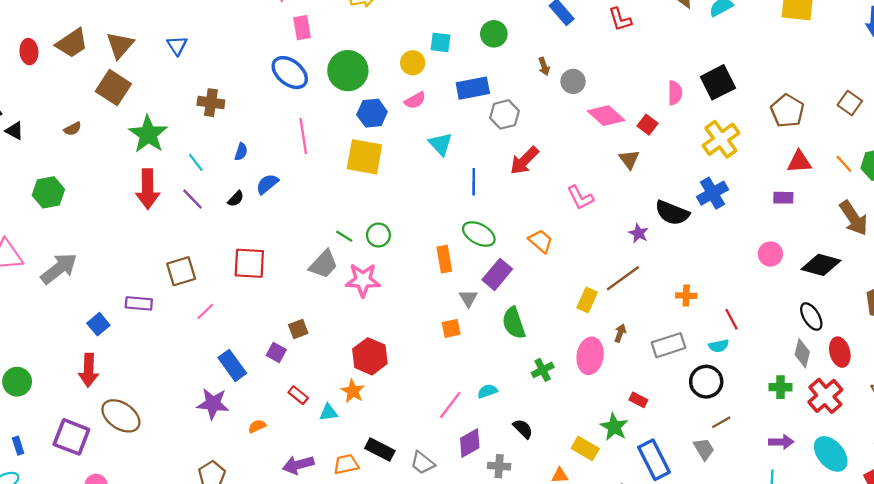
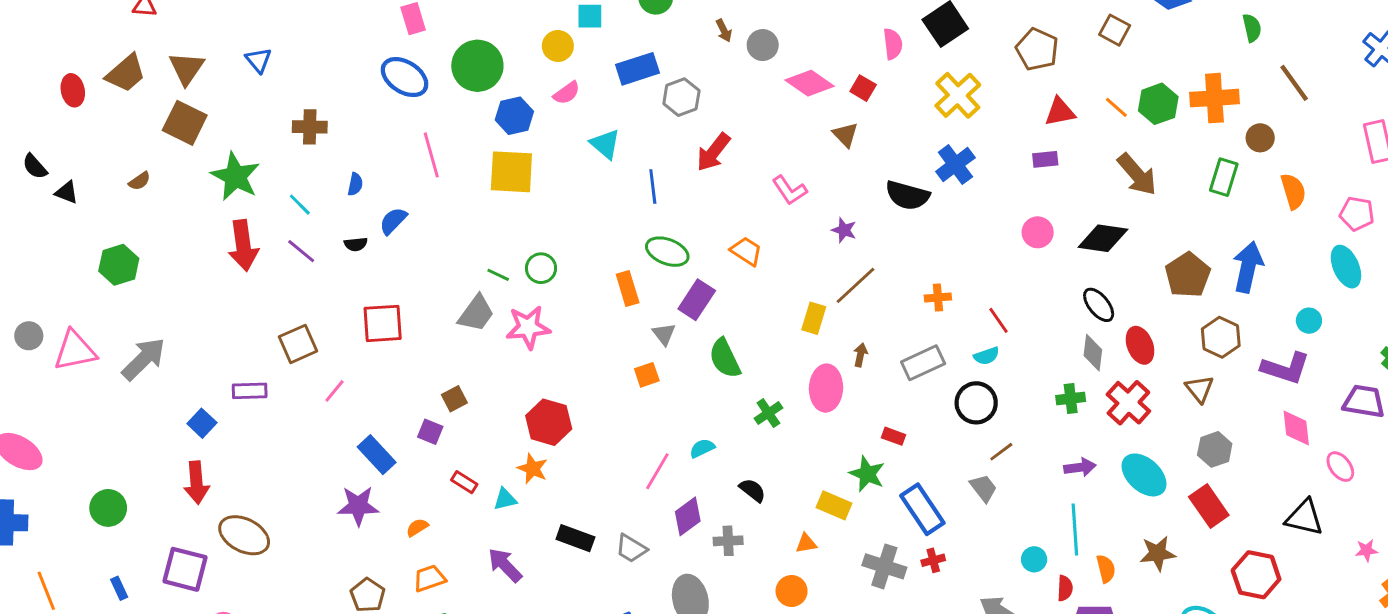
black semicircle: (236, 199) -> (356, 244), turned 48
purple star: (639, 233) -> (844, 230), moved
orange trapezoid: (346, 464) -> (429, 578), moved
purple arrow: (298, 465) -> (505, 565), moved, turned 68

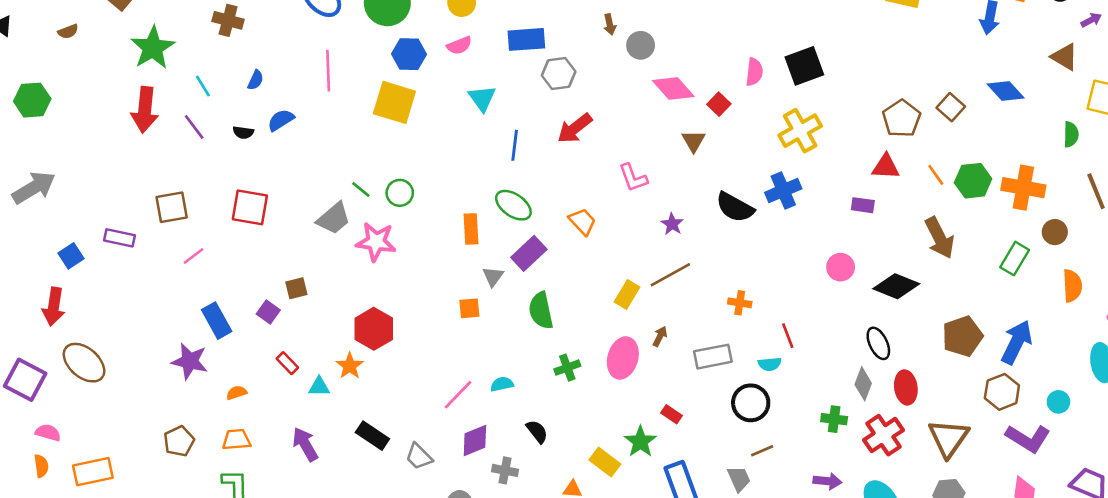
brown pentagon: (1037, 49) -> (902, 119), moved
brown hexagon: (1221, 337) -> (1002, 392), moved
brown triangle: (1199, 389) -> (948, 438), size x1.6

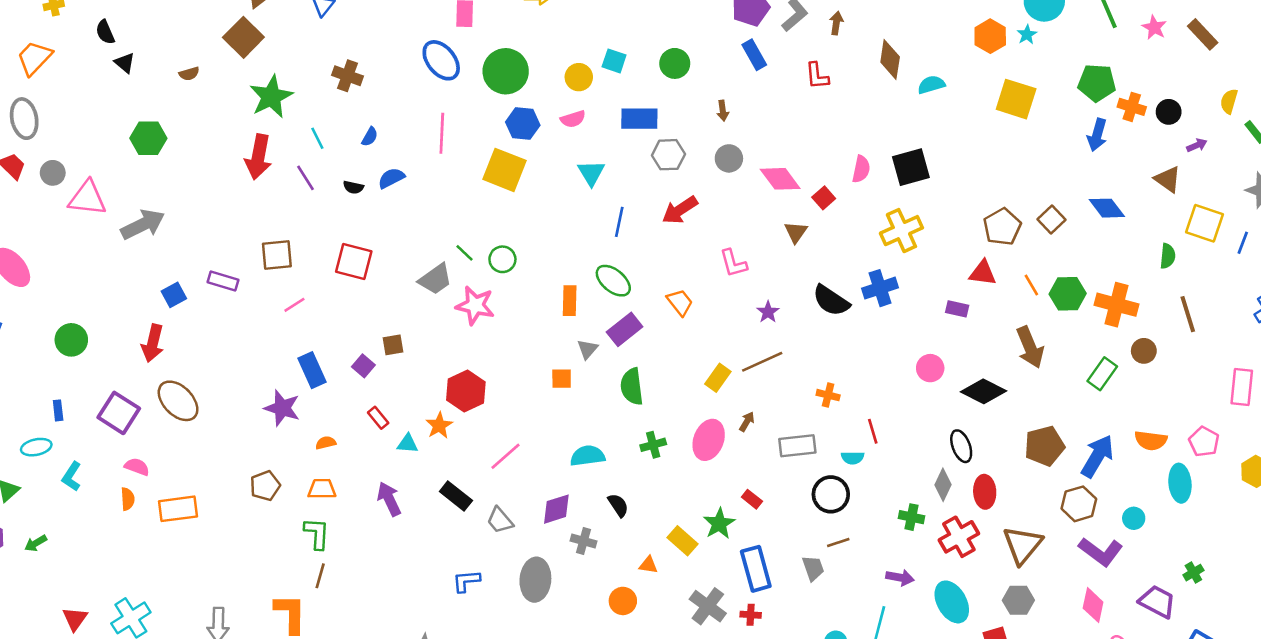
gray circle: (641, 45) -> (729, 158), moved
orange semicircle: (1072, 286) -> (1151, 441), moved, turned 96
cyan semicircle: (502, 384) -> (588, 456), size x1.5
pink line: (458, 395) -> (506, 456), moved

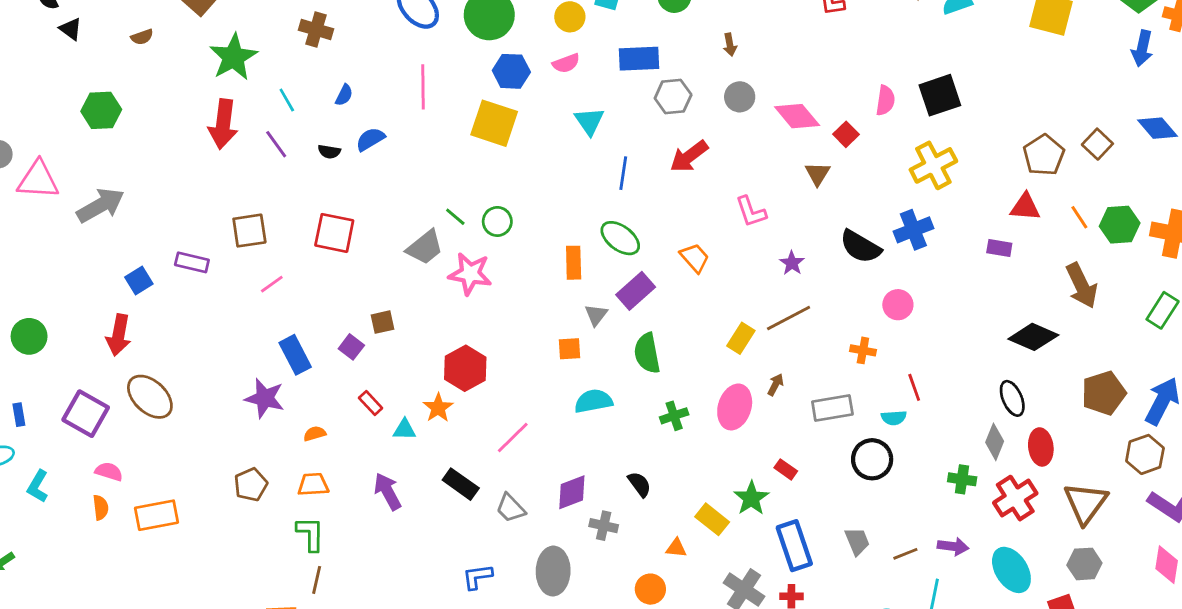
pink circle: (930, 368) -> (898, 305), moved
cyan semicircle: (588, 456) -> (593, 401), moved
brown line: (838, 542) -> (905, 554), moved

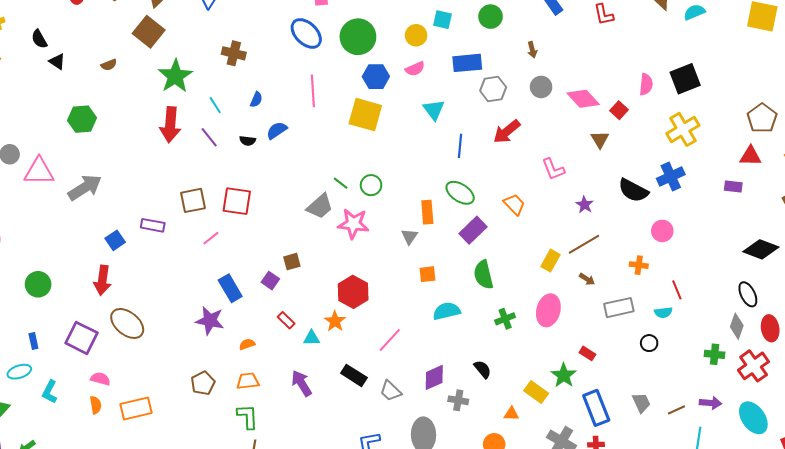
red square: (334, 233) -> (237, 201), moved
gray triangle: (596, 315) -> (410, 236), moved
brown arrow: (775, 385) -> (587, 279), moved, turned 98
black circle: (872, 459) -> (649, 343), size x0.6

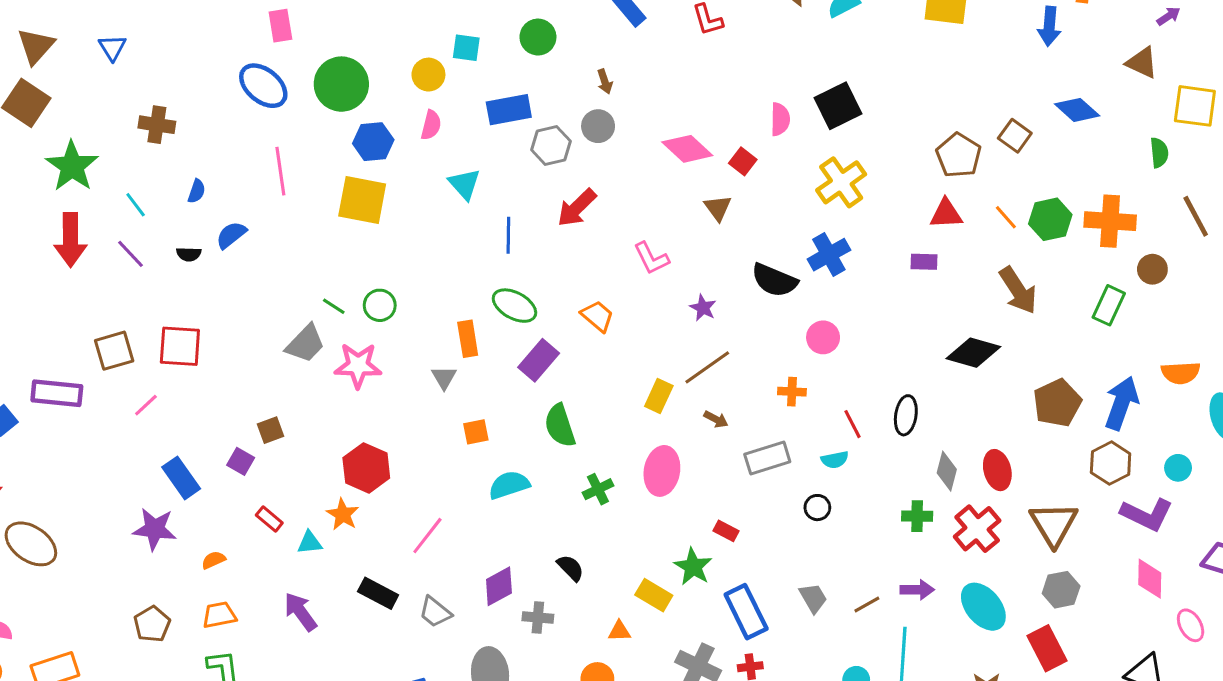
pink semicircle: (415, 69) -> (431, 125), turned -48
gray circle: (541, 87) -> (598, 126), moved
purple rectangle: (153, 225) -> (57, 393), size x1.4
black ellipse: (748, 294) -> (906, 415), moved, turned 40

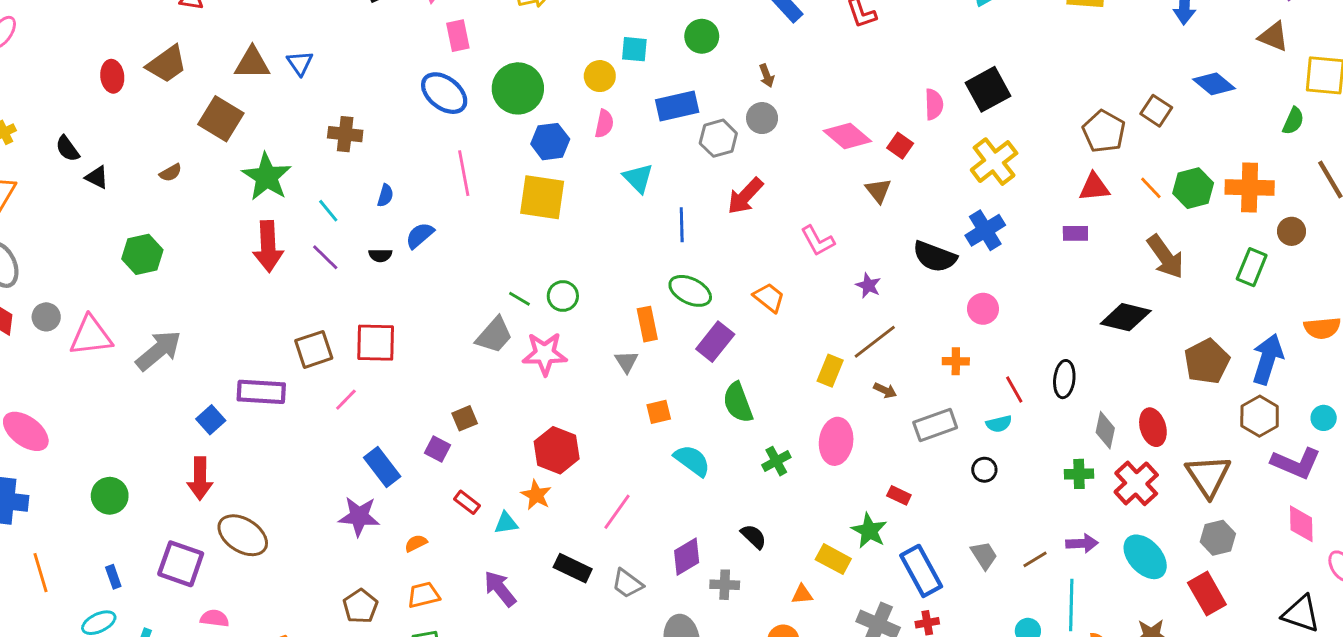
brown triangle: (36, 46) -> (252, 63), moved, turned 51
green semicircle: (1159, 153) -> (1293, 121), turned 32
cyan semicircle: (509, 485) -> (692, 461), turned 57

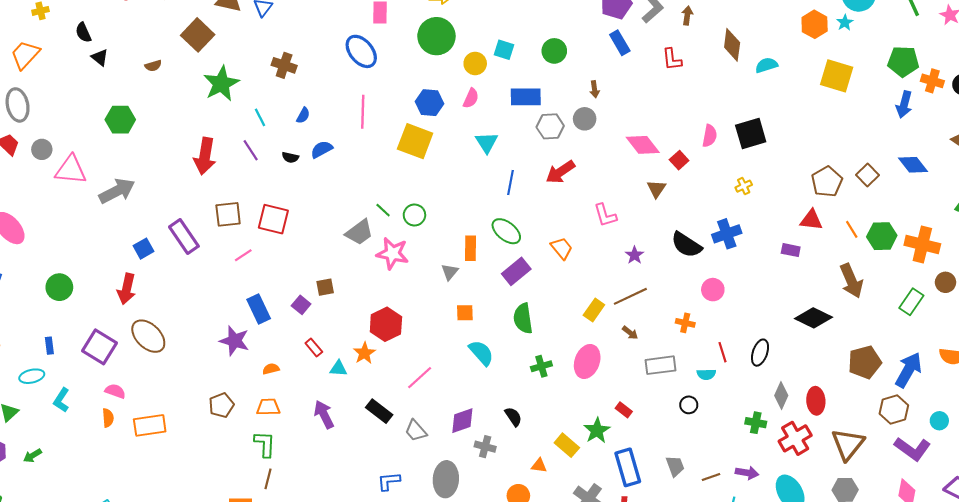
green circle: (518, 88) -> (436, 36), moved
yellow cross: (994, 162) -> (744, 186), size x0.5
red arrow: (268, 246) -> (205, 156), moved
purple rectangle: (261, 392) -> (184, 237), turned 40

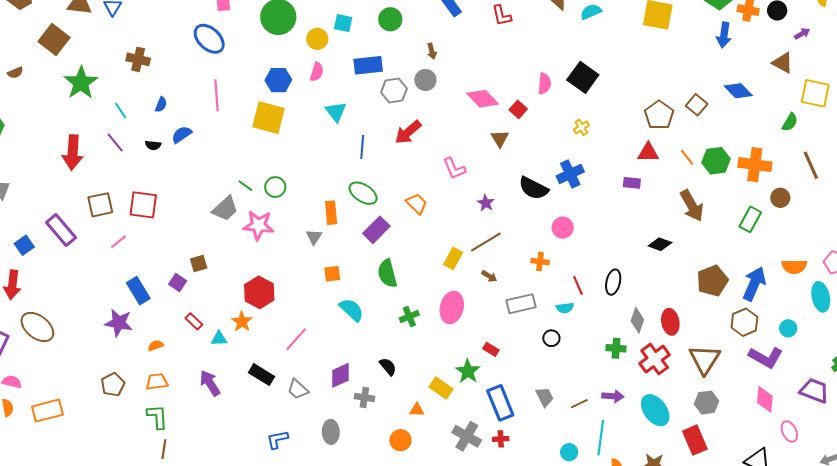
black square: (751, 134) -> (583, 77), turned -32
black diamond: (814, 318) -> (660, 244), size x0.7
gray ellipse: (446, 479) -> (331, 432), size x0.7

